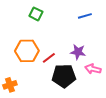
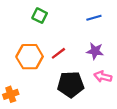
purple star: (78, 52) -> (95, 51), moved
red line: (49, 58) -> (58, 53), moved

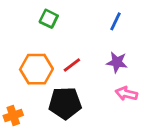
blue line: (94, 18) -> (116, 21), turned -48
black pentagon: (71, 84) -> (65, 103), moved

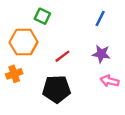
orange hexagon: (36, 69) -> (24, 42), moved
orange cross: (13, 115) -> (14, 74), moved

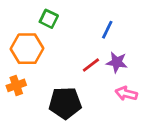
blue line: (100, 19) -> (107, 30), moved
red line: (62, 56) -> (91, 65), moved

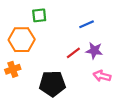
green square: (49, 19) -> (39, 15), turned -32
blue line: (107, 30) -> (87, 24), turned 40

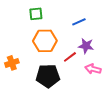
orange hexagon: (22, 40) -> (45, 41), moved
red line: (73, 53) -> (70, 57), moved

